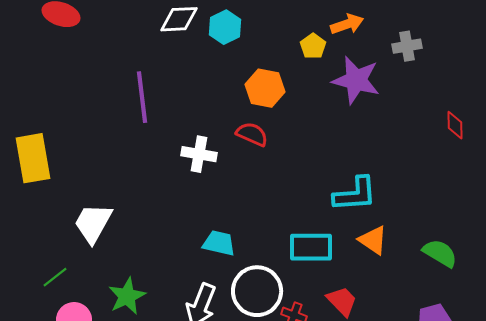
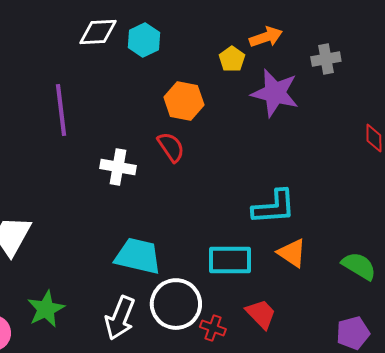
red semicircle: (252, 134) -> (171, 147), turned 32
cyan trapezoid: (219, 243) -> (138, 256), size x1.4

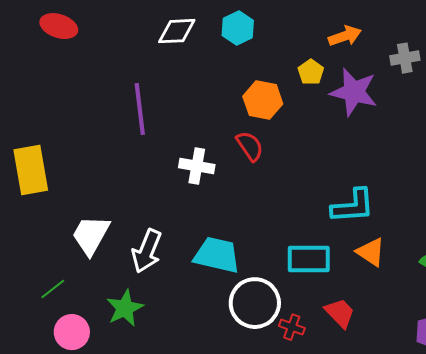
cyan hexagon: (144, 40) -> (238, 28), moved
yellow pentagon: (232, 59) -> (311, 72), moved
white arrow: (120, 318) -> (147, 251), moved

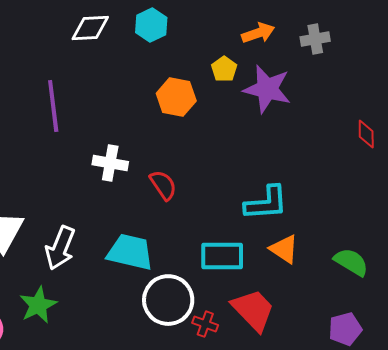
gray cross: (405, 58) -> (315, 39), moved
red semicircle: (250, 146) -> (163, 185), moved
red trapezoid: (340, 313) -> (253, 310), size x1.4

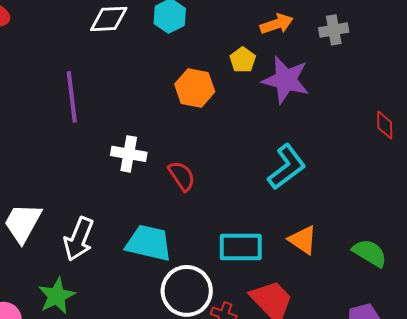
cyan L-shape: (266, 203) -> (287, 167), moved, turned -33

